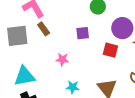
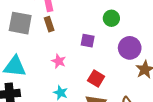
red square: (110, 50) -> (96, 78), moved

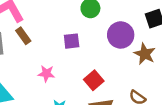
red square: (96, 78) -> (94, 80), turned 35

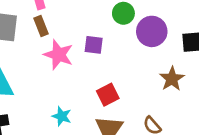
purple circle: (121, 35) -> (152, 31), moved
pink star: (46, 74) -> (58, 55), moved, size x1.5

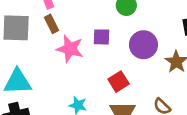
purple circle: (152, 31) -> (143, 45), moved

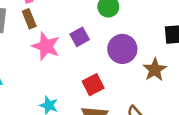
purple square: (101, 37) -> (80, 37), turned -36

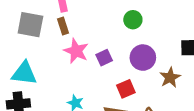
purple square: (80, 37) -> (104, 58), moved
red square: (93, 85) -> (126, 89), moved

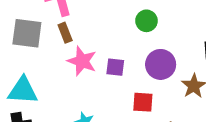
purple square: (104, 58) -> (115, 67), turned 35
red square: (126, 89) -> (143, 102), turned 30

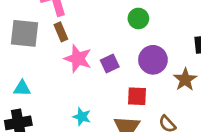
purple square: (115, 67) -> (110, 63), turned -30
cyan triangle: (23, 91) -> (22, 88), size x0.6

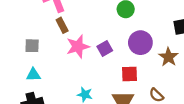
gray square: (25, 33) -> (32, 46), moved, size x0.6
pink star: (78, 59) -> (78, 46), turned -30

